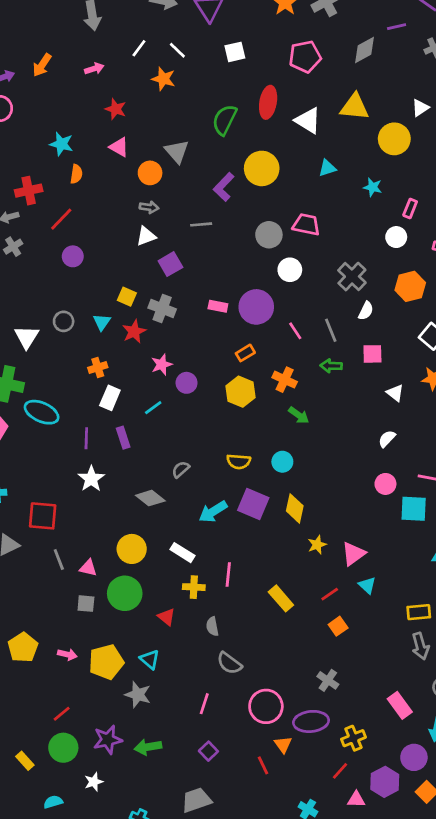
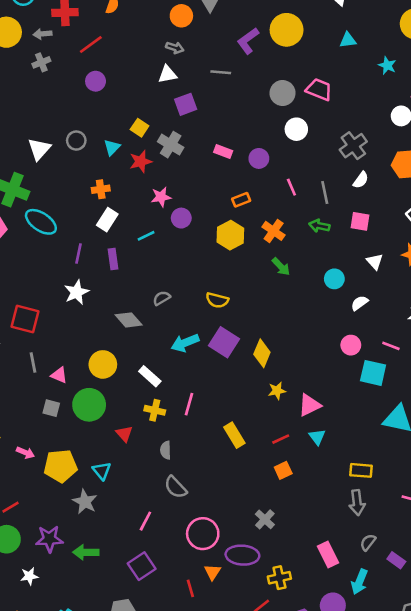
purple circle: (256, 307) -> (259, 158), size x0.6
cyan circle: (282, 462) -> (334, 279), moved
purple square: (208, 751) -> (142, 566), size x1.5

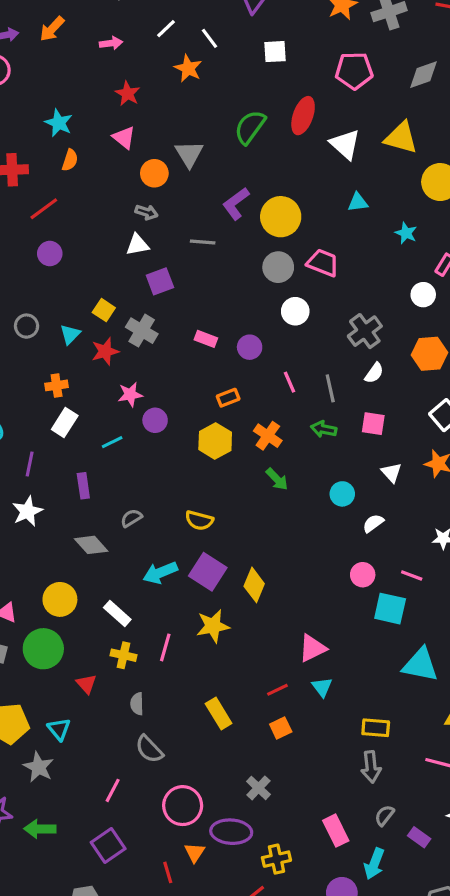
yellow circle: (287, 30) -> (281, 217), moved
purple rectangle: (113, 259) -> (83, 486), moved
yellow star: (277, 391) -> (213, 626), moved, size x1.5
yellow rectangle: (234, 435) -> (219, 713), moved

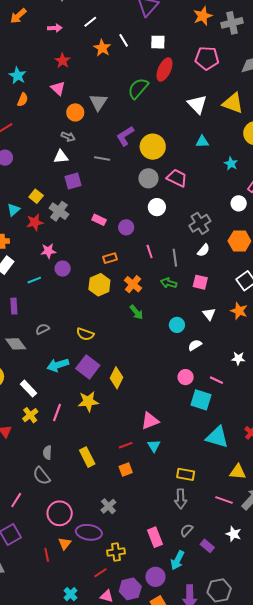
white line: (210, 38) -> (124, 40), moved
red ellipse: (303, 116) -> (164, 69), moved
yellow cross: (123, 655) -> (30, 415), turned 35
gray semicircle: (137, 704) -> (47, 452), moved

